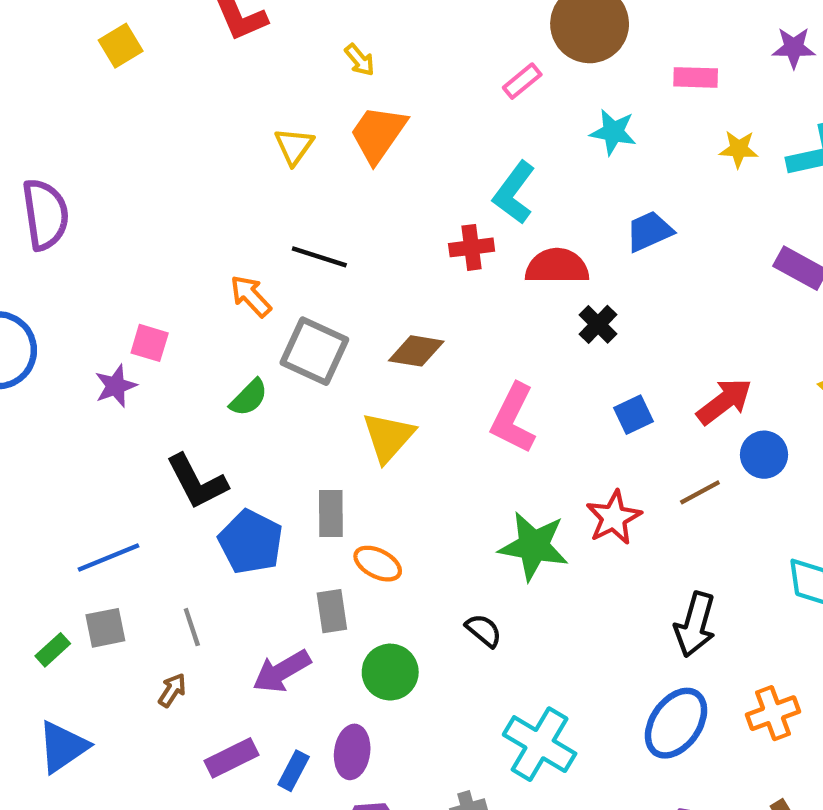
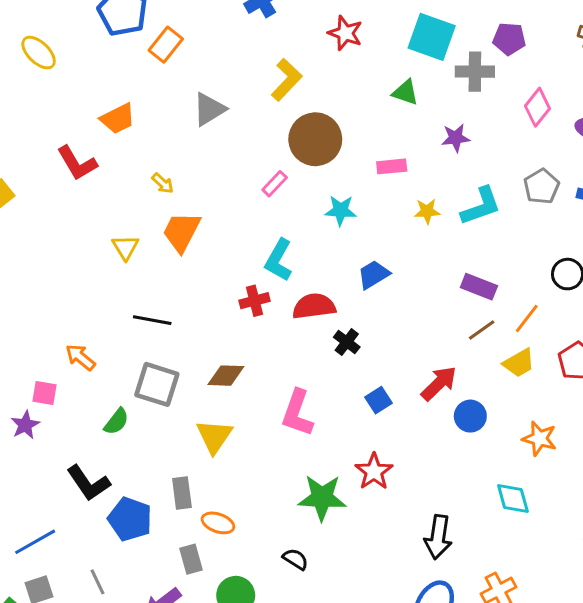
orange arrow: (251, 296) -> (80, 357), moved
brown line: (700, 492) -> (482, 330), moved

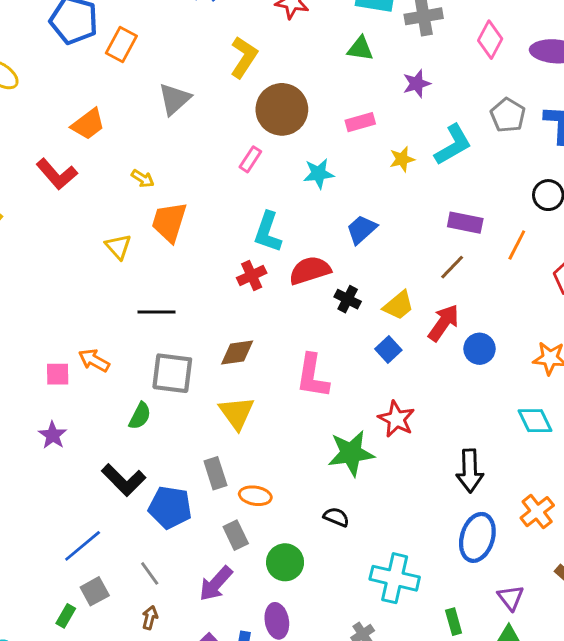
brown line: (482, 330) -> (452, 267), moved
yellow trapezoid: (519, 363) -> (398, 305), moved
pink square: (45, 393) -> (58, 374), moved

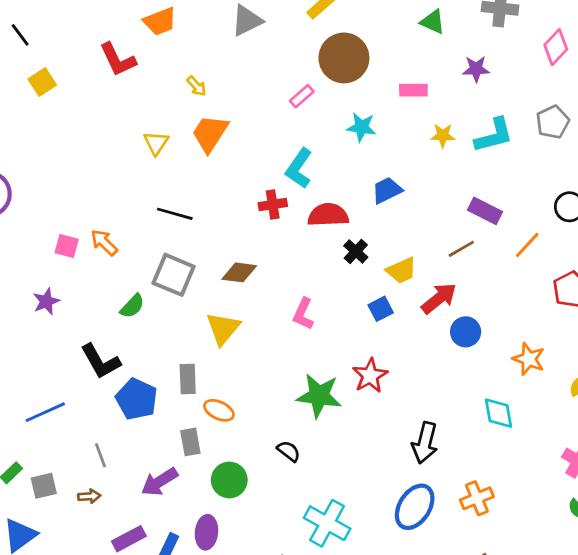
pink L-shape: (312, 376) -> (303, 314), size x0.7
gray square: (95, 591) -> (44, 486), moved
brown arrow: (150, 618) -> (89, 496), turned 55

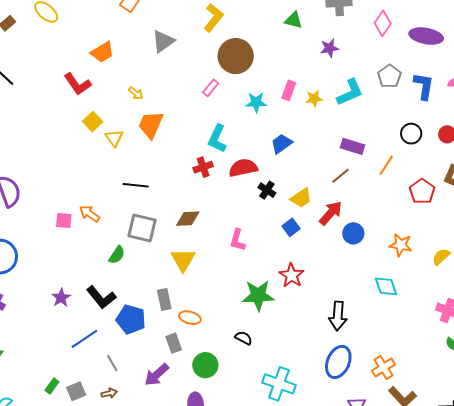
yellow square: (42, 82) -> (93, 122), moved
pink rectangle: (413, 90) -> (289, 90), moved, turned -60
purple star: (46, 301) -> (61, 298), moved
blue line: (45, 412) -> (84, 339), moved
orange cross: (477, 498) -> (384, 368), moved

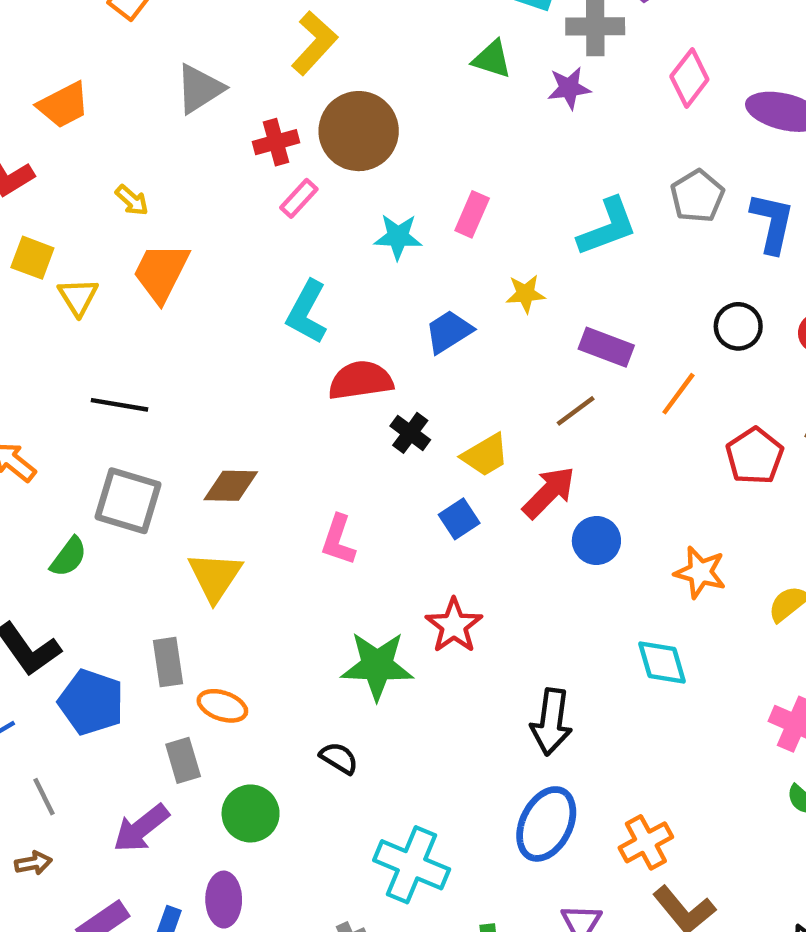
purple star: (329, 48) -> (569, 88), moved
yellow star: (314, 99) -> (525, 294), moved
yellow square: (93, 122) -> (32, 258), turned -30
red cross: (203, 167) -> (276, 142), moved

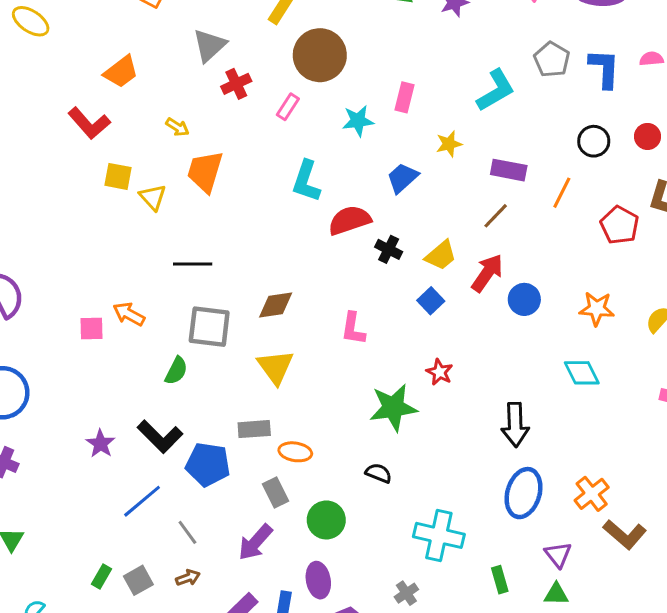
red cross: (276, 142) -> (236, 84), moved
red star: (454, 626) -> (440, 372), size x0.7
gray rectangle: (168, 662) -> (254, 429), turned -76

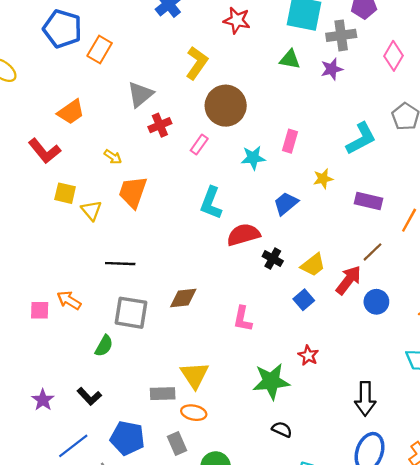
brown line: (496, 216) -> (373, 252), moved
yellow triangle: (275, 367) -> (195, 375), moved
black L-shape: (160, 437) -> (89, 396), size x0.7
blue pentagon: (208, 464) -> (127, 438), moved
black semicircle: (378, 473) -> (282, 429), moved

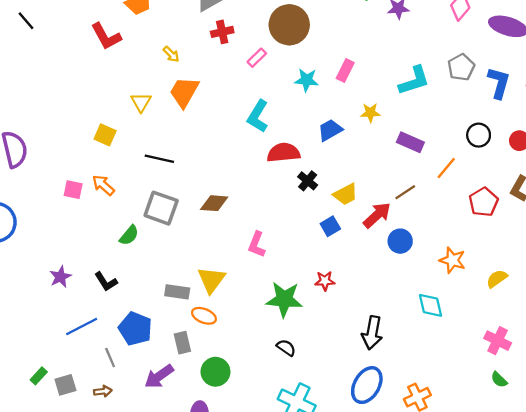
yellow square: (65, 193) -> (105, 135), moved
pink L-shape: (243, 319) -> (257, 244), moved
red star: (308, 355) -> (325, 281), turned 30

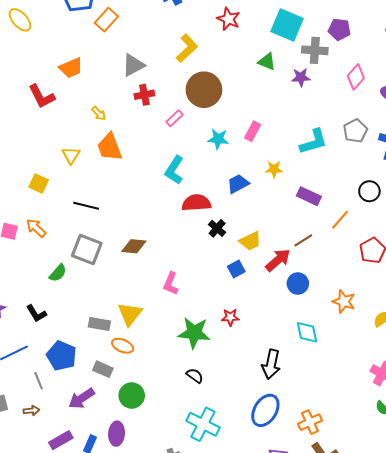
orange trapezoid: (184, 92) -> (110, 147), turned -52
cyan diamond: (431, 305) -> (307, 332), moved
gray rectangle: (182, 343) -> (103, 369), turned -54

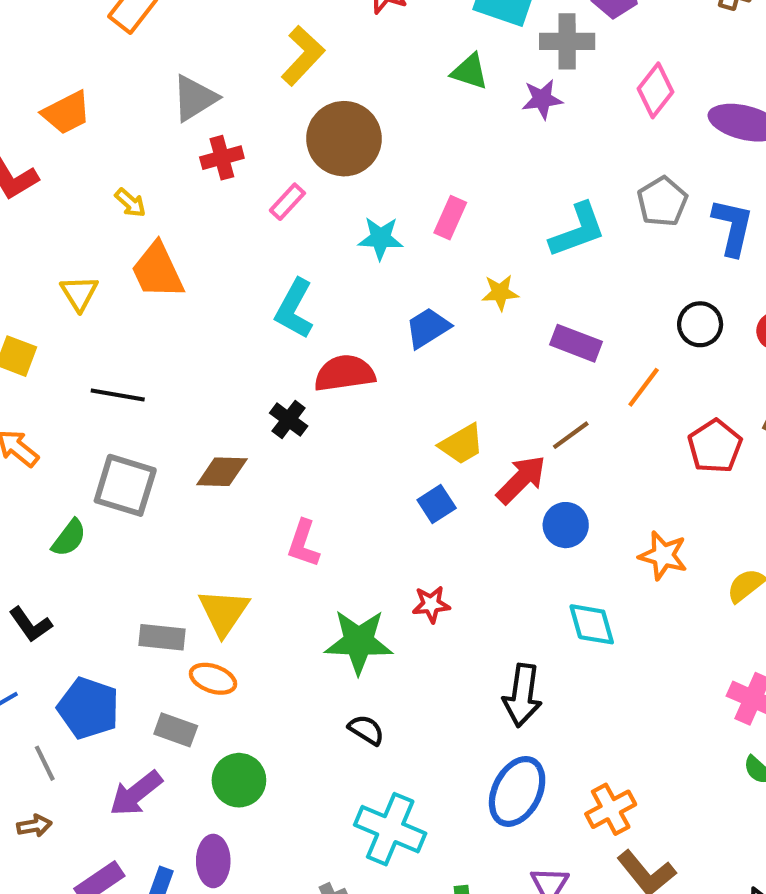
black cross: (217, 228) -> (289, 420), moved

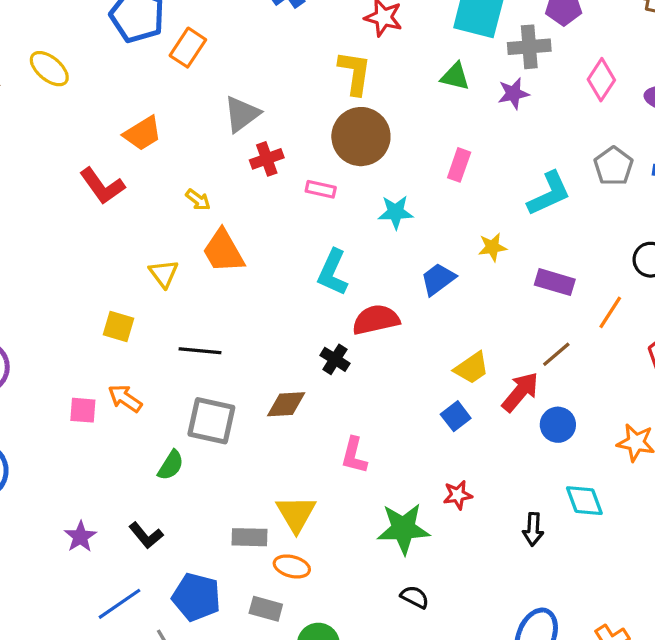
yellow L-shape: (303, 56) -> (355, 73), moved, turned -30
pink rectangle: (287, 202) -> (321, 189), turned 64
pink rectangle: (450, 218) -> (459, 165), moved
black arrow: (522, 695) -> (533, 529), moved, size x0.7

